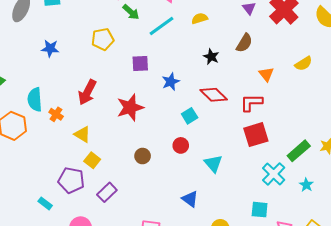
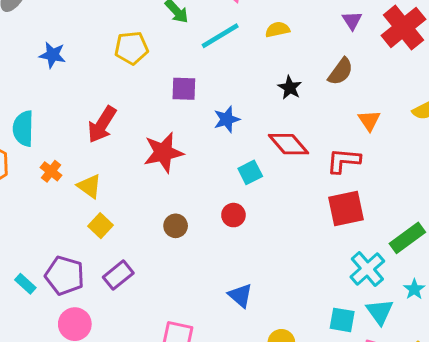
orange cross: (56, 114) -> (51, 171), moved
cyan triangle: (213, 164) -> (380, 312), moved
purple pentagon: (71, 180) -> (65, 275), moved

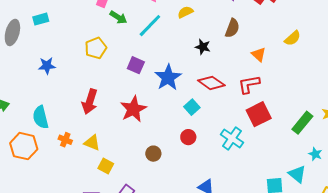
purple square: (184, 89) -> (136, 65), turned 36
blue star: (227, 119) -> (168, 77), size x1.5
cyan cross: (367, 269) -> (232, 138), moved

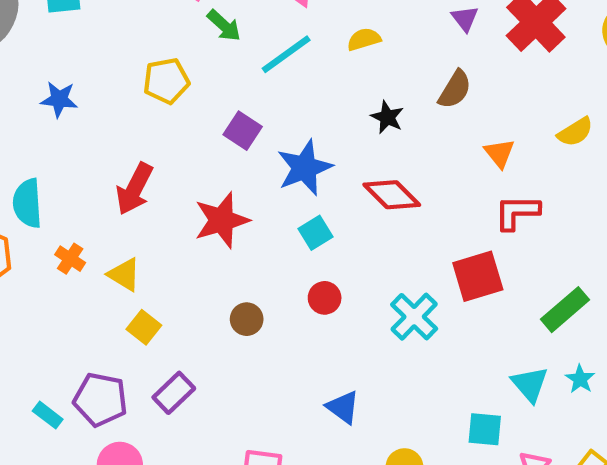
red L-shape: (249, 84) -> (517, 212), moved
cyan square: (192, 107) -> (316, 233), moved
cyan triangle: (297, 174) -> (530, 384), moved

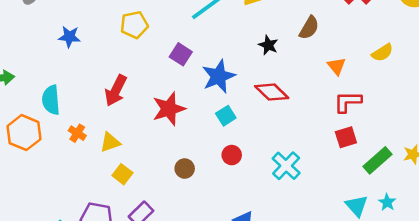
yellow triangle: (124, 274) -> (110, 142), turned -50
red square: (478, 276) -> (346, 137), moved, size x0.7

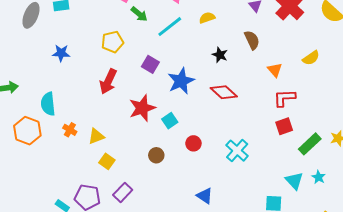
brown semicircle: (309, 28) -> (252, 40), turned -54
red arrow: (116, 90) -> (108, 81), moved
cyan square: (226, 116) -> (170, 121), moved

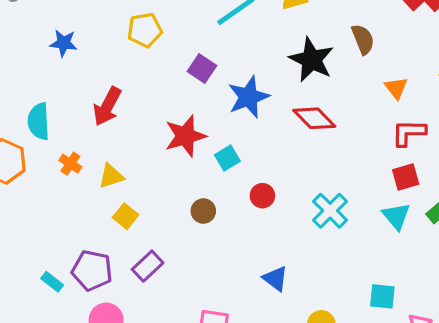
black star: (220, 55) -> (312, 60), size x1.8
red arrow: (108, 81) -> (107, 106), moved
cyan triangle: (294, 181) -> (396, 216), moved

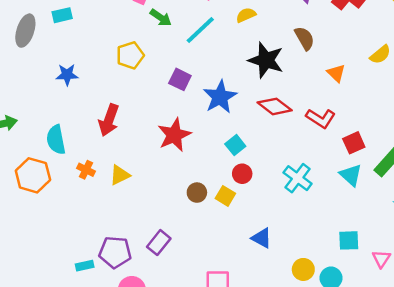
red L-shape: (409, 133) -> (321, 118), moved, turned -140
cyan square: (227, 158) -> (235, 145), moved
yellow square: (126, 216) -> (225, 196), moved
cyan rectangle: (52, 282) -> (85, 266), turned -42

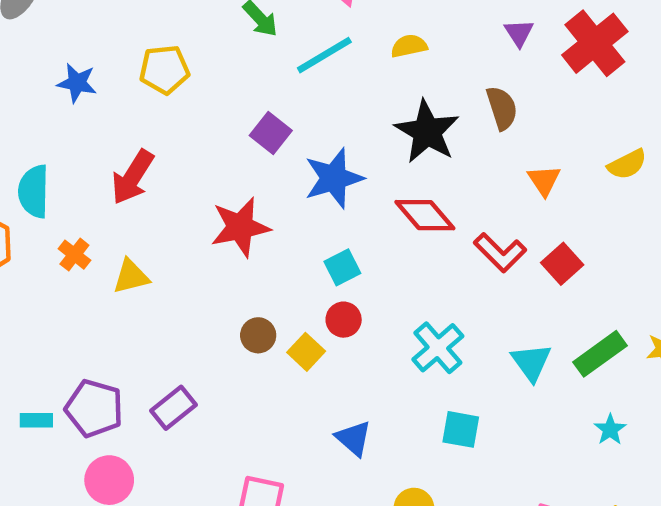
yellow pentagon: (130, 55) -> (164, 70), moved
red square: (354, 143) -> (562, 264), moved, turned -30
cyan square: (349, 240) -> (461, 429), moved

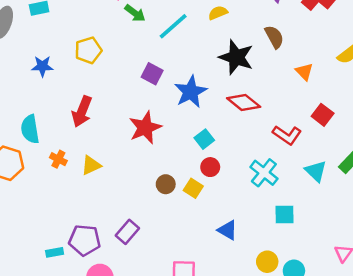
red L-shape: (500, 253) -> (287, 135), moved

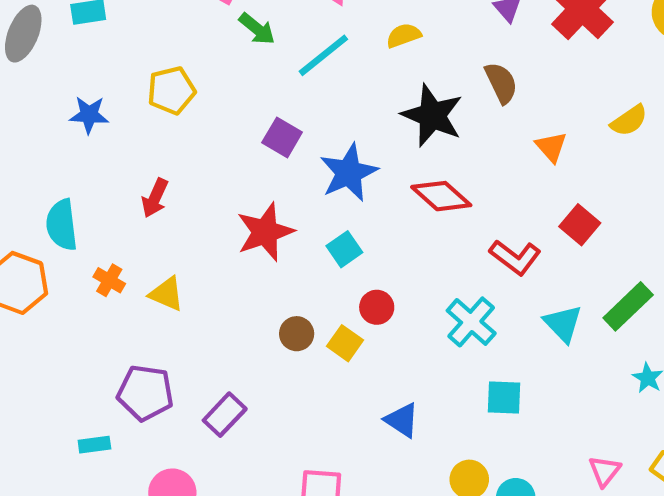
red arrow: (82, 111) -> (155, 198), size x0.7
cyan square: (204, 139) -> (344, 249), moved
yellow triangle: (91, 165) -> (166, 294), turned 45
purple pentagon: (85, 240) -> (145, 393), moved

